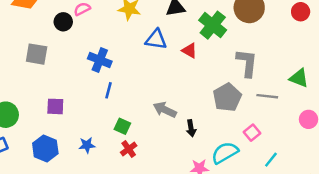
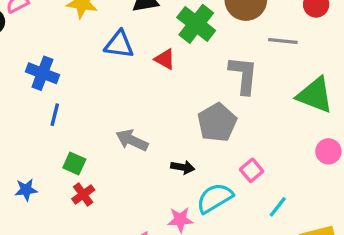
green triangle: (299, 78) -> (315, 95), size x1.4
gray line: (267, 96) -> (283, 41), moved
black arrow: (191, 128) -> (183, 167), moved, turned -70

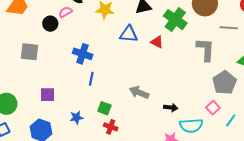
gray pentagon: (217, 123) -> (224, 83), moved
blue star: (26, 190) -> (76, 118), moved
red cross: (83, 194) -> (111, 127), turned -32
cyan semicircle: (215, 198) -> (191, 126), turned -150
cyan line: (278, 207) -> (231, 120), moved

